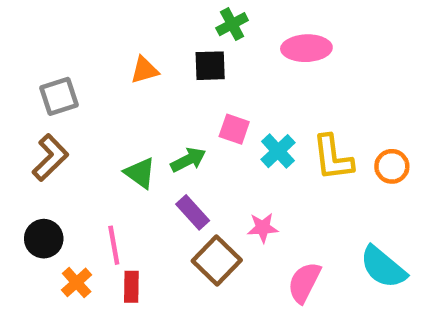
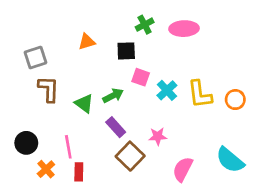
green cross: (232, 24) -> (145, 25), moved
black square: (210, 66) -> (126, 51), moved
brown L-shape: (50, 158) -> (49, 89), moved, turned -44

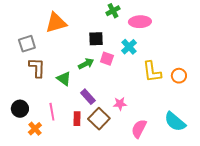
green cross: (145, 25) -> (113, 11), moved
orange triangle: (87, 42) -> (56, 23), moved, size x1.6
cyan cross: (167, 90) -> (129, 47), moved
green arrow: (113, 96) -> (86, 64), moved
red rectangle: (79, 172) -> (77, 119), moved

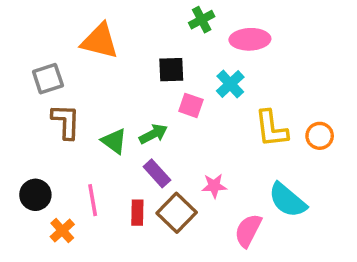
orange triangle: (56, 23) -> (100, 41), turned 30
green arrow: (86, 64) -> (153, 134), moved
cyan semicircle: (175, 122) -> (287, 200), moved

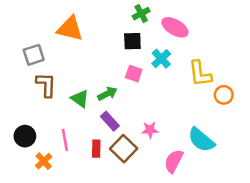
pink ellipse: (250, 39) -> (175, 27), turned 32
black square: (171, 70) -> (132, 41), moved
yellow L-shape: (271, 129) -> (200, 74), moved

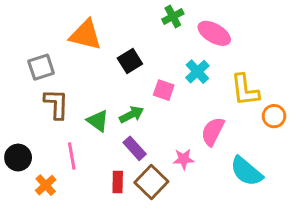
black square: (132, 41) -> (130, 61), moved, turned -30
black circle: (25, 136) -> (18, 158), moved
pink line: (65, 140) -> (72, 156), moved
orange cross: (44, 161) -> (46, 185), moved
pink semicircle: (174, 161) -> (213, 131), moved

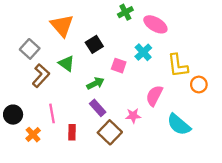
orange triangle: (85, 35) -> (62, 26), turned 35
gray square: (41, 67) -> (30, 49), turned -30
brown L-shape: (56, 104) -> (41, 76), turned 40
green triangle: (98, 121) -> (66, 63), moved
red rectangle: (118, 182) -> (72, 132), moved

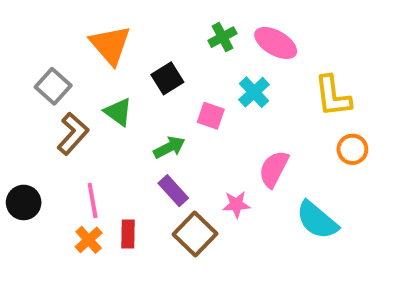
green cross: (125, 12) -> (223, 37), moved
yellow L-shape: (178, 66) -> (333, 96), moved
orange cross: (33, 135) -> (89, 240), moved

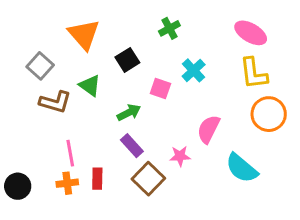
pink ellipse: (276, 43) -> (251, 33), moved
brown L-shape: (73, 134) -> (55, 102), turned 64
orange circle: (352, 149) -> (269, 114), size x1.5
black circle: (24, 202) -> (18, 186), moved
orange cross: (89, 240) -> (67, 183), turned 35

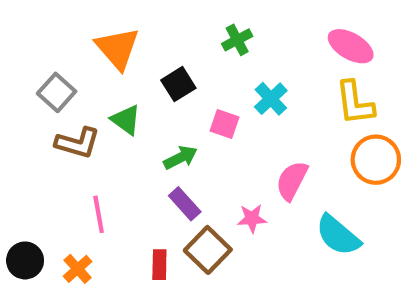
red rectangle: (97, 179) -> (159, 265), moved
orange cross: (67, 183) -> (78, 269), moved, turned -35

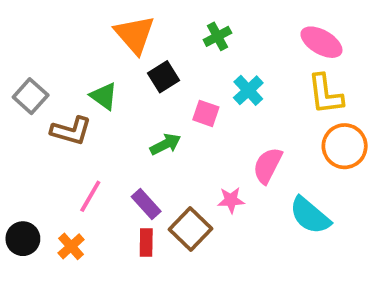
orange triangle: (117, 48) -> (135, 34), moved
gray square: (57, 92) -> (31, 96), moved
green triangle: (126, 120) -> (104, 96), moved
purple rectangle: (185, 204) -> (146, 204), moved
pink line: (99, 214) -> (90, 196), turned 40

